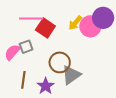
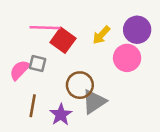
pink circle: (90, 26) -> (127, 58), moved
gray square: (26, 47) -> (37, 64), turned 32

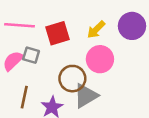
pink line: (45, 28) -> (20, 25), moved
red square: (63, 40) -> (58, 33), turned 35
pink circle: (127, 58) -> (100, 59), moved

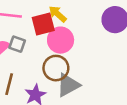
yellow arrow: (96, 30) -> (58, 14), moved, turned 84
pink circle: (100, 59) -> (61, 40), moved

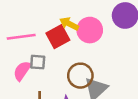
pink circle: (61, 40) -> (90, 30), moved

